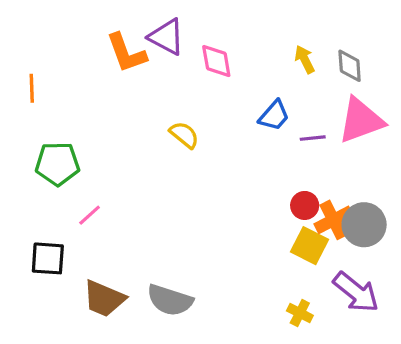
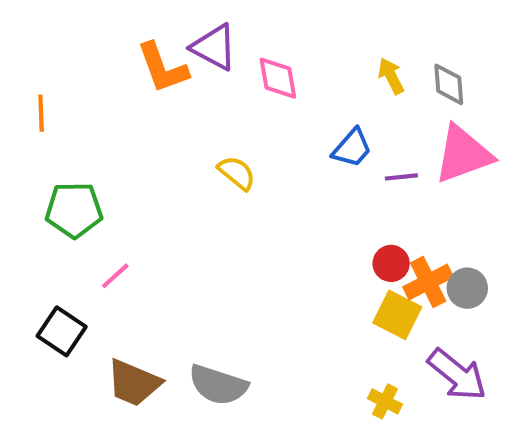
gray circle: (364, 225) -> (467, 288), size x0.7
black square: (48, 258) -> (62, 331), turned 30

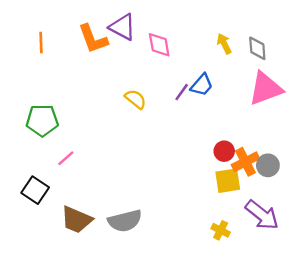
orange line: (41, 113) -> (41, 42), moved
purple line: (401, 177) -> (182, 92), moved, turned -48
yellow square: (397, 315) -> (228, 181), turned -36
gray semicircle: (218, 385) -> (125, 221), turned -32

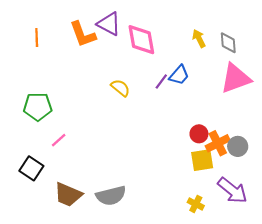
pink diamond: (159, 45) -> (141, 40), size x1.4

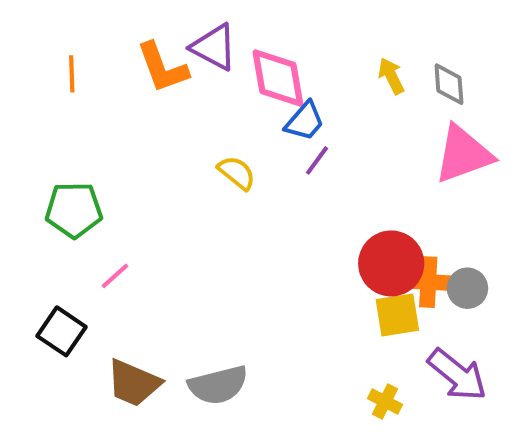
blue trapezoid: (179, 75) -> (305, 121), moved
red circle: (199, 134) -> (391, 263), size x1.8
orange cross: (218, 143) -> (428, 282), turned 30

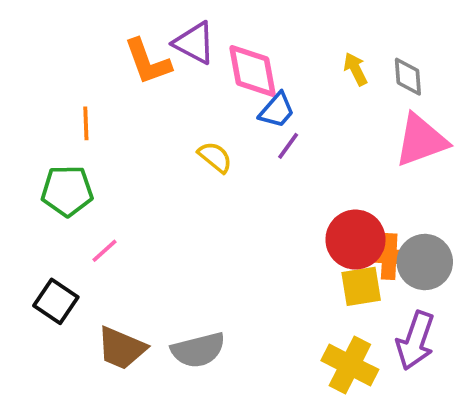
orange line: (72, 74) -> (86, 123), moved
gray circle: (467, 288) -> (425, 262), size x1.5
purple arrow: (457, 375) -> (415, 341), turned 70
yellow cross: (385, 402) -> (350, 365), size x1.8

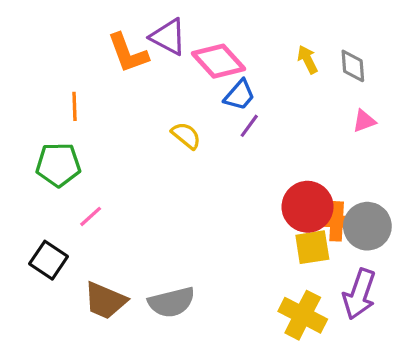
pink diamond: (253, 71) -> (218, 61), turned -32
pink triangle: (421, 140) -> (364, 121), size x0.5

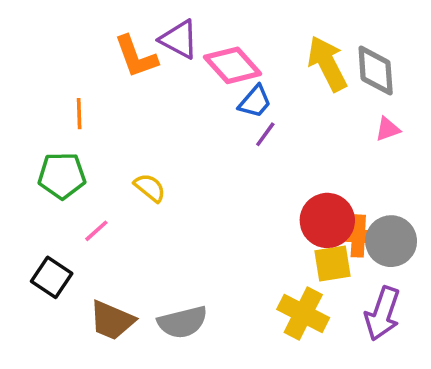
yellow arrow: (308, 59) -> (327, 64), size x1.8
gray diamond: (353, 66) -> (376, 70), size x1.4
yellow semicircle: (186, 136) -> (150, 188), moved
yellow cross: (303, 315) -> (303, 314), moved

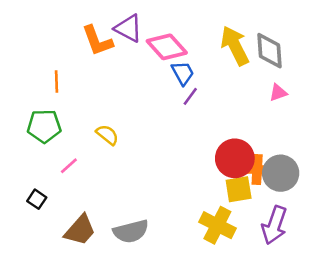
blue trapezoid: (255, 102) -> (183, 73), turned -70
black square: (52, 277) -> (37, 199), size x0.7
brown trapezoid: (112, 320) -> (80, 230), turned -72

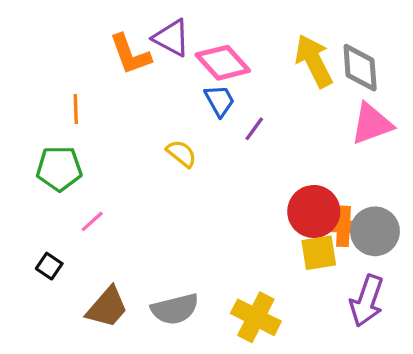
blue trapezoid: (183, 73) -> (220, 101), moved
pink triangle: (278, 93) -> (372, 124), size x1.8
yellow semicircle: (107, 135) -> (181, 154), moved
yellow cross: (217, 225) -> (256, 317), moved

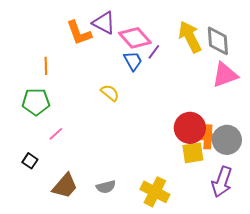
purple line: (254, 129) -> (154, 52), moved
gray semicircle: (175, 309) -> (106, 187), size x0.7

